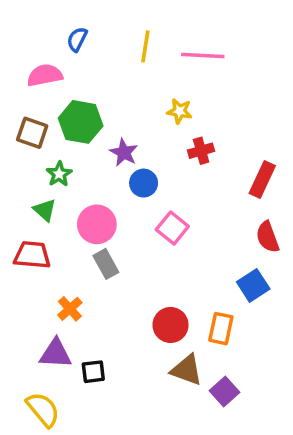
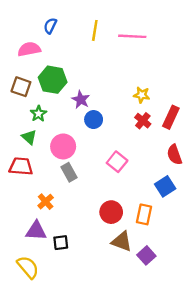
yellow star: (180, 111) -> (142, 95), moved
red cross: (201, 151) -> (143, 121), moved, turned -35
pink square: (172, 228) -> (117, 162), moved

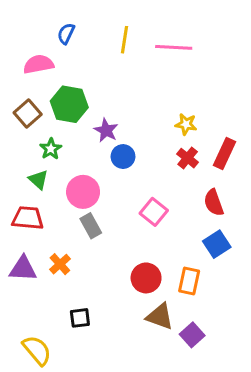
brown square: (21, 87) -> (28, 113), turned 30
red semicircle: (174, 155) -> (214, 203), moved
purple triangle: (36, 231) -> (23, 269), moved

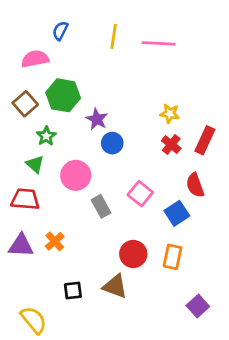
gray rectangle: (91, 226) -> (101, 206), moved
blue square: (217, 244) -> (177, 213), moved
brown triangle: (160, 316) -> (115, 286), moved
purple square: (192, 335) -> (198, 306), moved

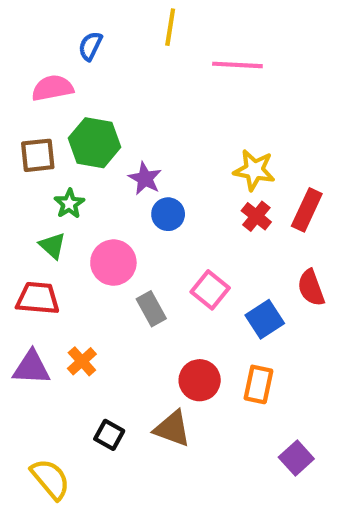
yellow line: (114, 36) -> (170, 27), moved
brown square: (25, 104) -> (38, 155), turned 35
yellow star: (170, 114) -> (254, 170), size x1.4
red semicircle: (195, 185) -> (311, 288), moved
black square: (73, 290) -> (109, 435), turned 36

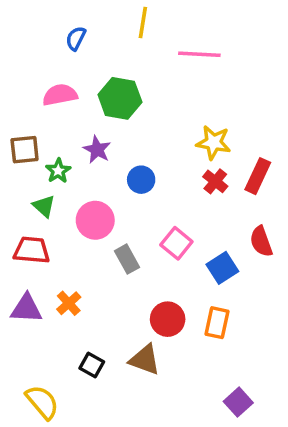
pink semicircle: (52, 88) -> (60, 95), moved
green hexagon: (95, 143) -> (120, 98), moved
brown square: (38, 155) -> (25, 150), moved
purple star: (145, 178) -> (97, 150), moved
purple square: (296, 458) -> (238, 402), moved

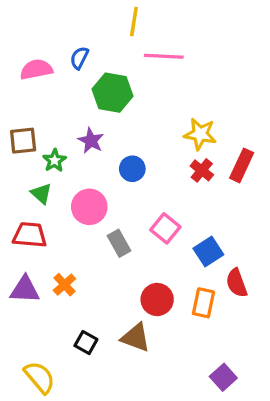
blue semicircle: (76, 38) -> (79, 58), moved
pink line: (199, 54) -> (164, 56), moved
pink semicircle: (60, 95) -> (36, 69), moved
red semicircle: (261, 241) -> (237, 283), moved

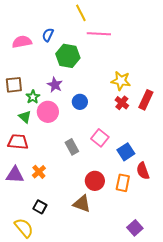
yellow line: (134, 21) -> (81, 13), turned -36
pink circle: (89, 207) -> (48, 112), moved
black square: (86, 343) -> (40, 207), moved

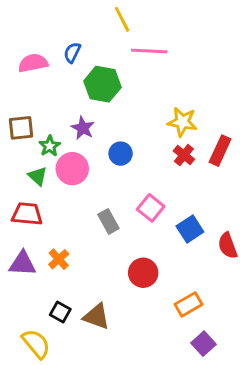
red semicircle: (143, 171) -> (228, 246), moved
orange rectangle: (123, 183) -> (188, 304), moved, turned 48
brown triangle: (82, 204) -> (96, 316), moved

